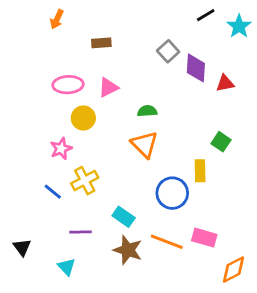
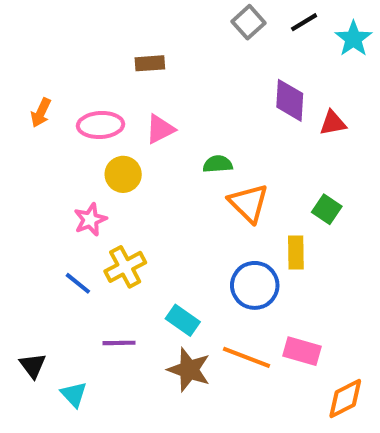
orange arrow: (57, 19) -> (41, 113), moved
gray square: (168, 51) -> (249, 22), moved
orange triangle: (144, 144) -> (249, 203), moved
cyan triangle: (67, 267) -> (74, 394), moved

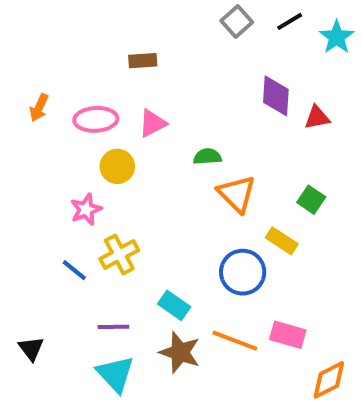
yellow rectangle: (296, 252) -> (282, 241), turned -56
cyan triangle: (74, 394) -> (115, 374), moved, size x1.5

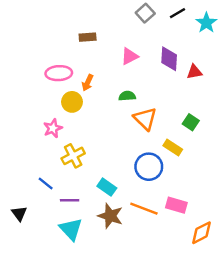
orange arrow: (39, 108) -> (88, 83), moved
pink triangle: (153, 123) -> (130, 56), moved
blue line: (74, 270) -> (46, 183), moved

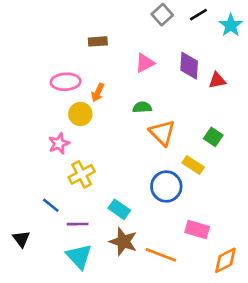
orange line: (144, 209) -> (161, 255), moved

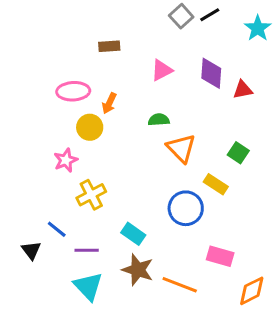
black line: (198, 15) -> (210, 15), moved
black triangle: (21, 239) -> (31, 250), moved

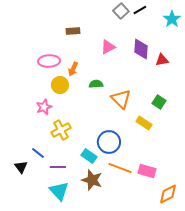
green semicircle: (159, 120) -> (96, 84), moved
blue circle: (186, 208) -> (109, 142), moved
orange line: (180, 285) -> (120, 168), moved

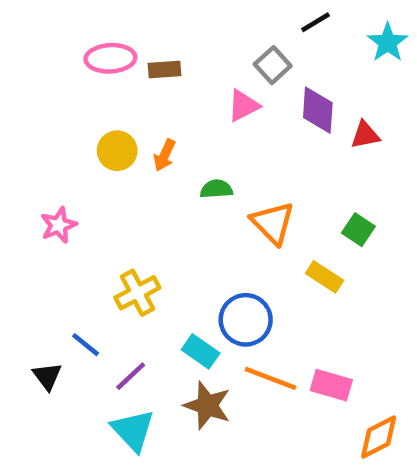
gray square: (121, 11) -> (273, 65), moved
pink ellipse: (49, 61) -> (110, 58), moved
yellow circle: (60, 85) -> (117, 151), moved
pink star: (44, 107) -> (59, 225), moved
purple line: (58, 167) -> (131, 376), turned -42

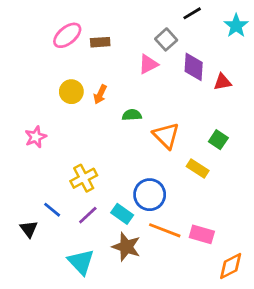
pink ellipse: (110, 58) -> (67, 35), turned -36
purple line: (131, 376) -> (88, 215), moved

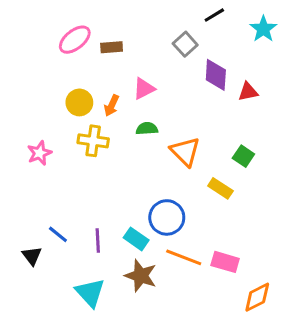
pink triangle: (148, 64) -> (144, 89), moved
yellow cross: (84, 178) -> (93, 141), moved, turned 36
purple line: (88, 215) -> (98, 240), turned -50

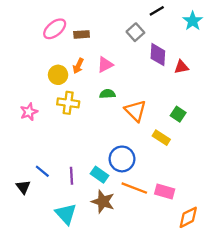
orange arrow: (112, 106) -> (78, 66), moved

